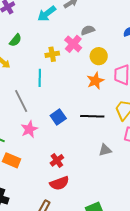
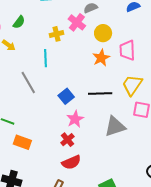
pink star: (29, 129) -> (75, 119), moved
gray triangle: (105, 150) -> (115, 126), size x1.6

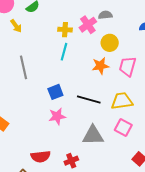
cyan line: (45, 58) -> (64, 52), moved
yellow trapezoid: (132, 85) -> (122, 101), turned 30
red cross: (67, 140) -> (71, 161), moved

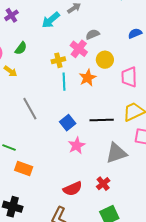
orange star: (100, 66) -> (88, 78), moved

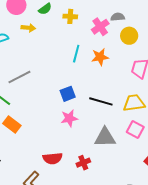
yellow cross: (58, 60) -> (70, 16), moved
yellow circle: (105, 60) -> (129, 36), moved
yellow arrow: (11, 71) -> (28, 28), turned -48
gray line: (30, 109) -> (19, 77), moved, turned 75

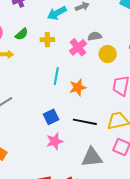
orange star: (100, 57) -> (78, 87), moved

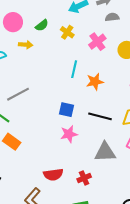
gray semicircle: (95, 36) -> (112, 17), moved
yellow cross: (47, 40) -> (67, 32), turned 32
blue square: (51, 117) -> (67, 110), turned 35

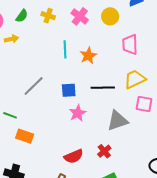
gray line: (18, 94) -> (34, 86), moved

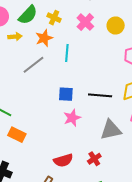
green semicircle: (22, 16) -> (28, 15), size x1.5
orange star: (88, 56) -> (44, 38), moved
gray line: (34, 86) -> (33, 65), moved

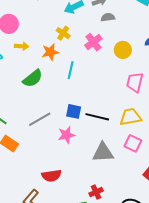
green semicircle: (28, 15) -> (33, 78), moved
gray line: (33, 65) -> (40, 119), moved
blue square: (66, 94) -> (74, 111), moved
red cross: (94, 159) -> (96, 192), moved

